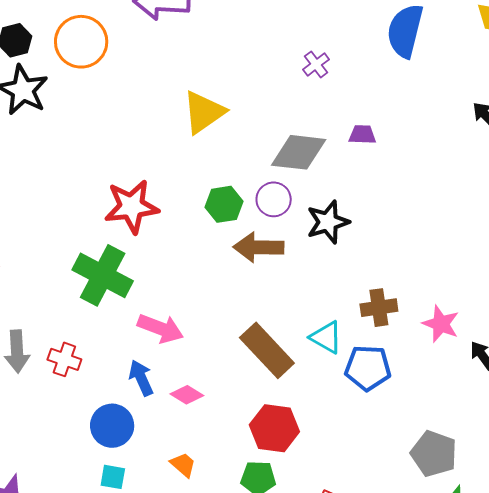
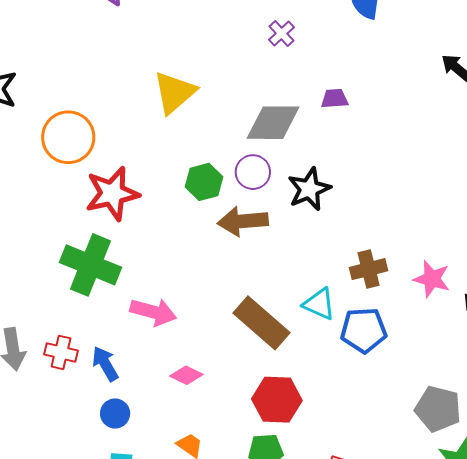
orange circle: (81, 42) -> (68, 137), moved
blue arrow: (141, 378) -> (105, 364), moved
blue circle: (112, 426) -> (115, 414), size x0.7

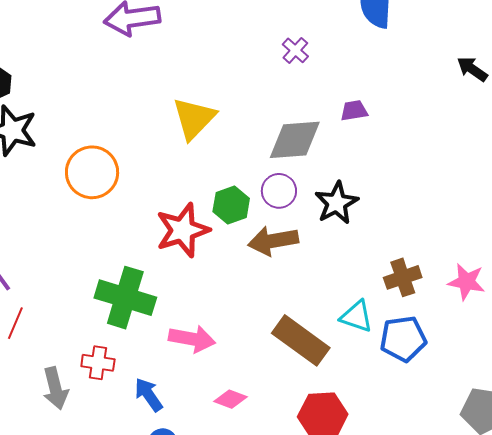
red star: (112, 194) -> (183, 230), moved
red cross: (61, 352) -> (98, 363), moved

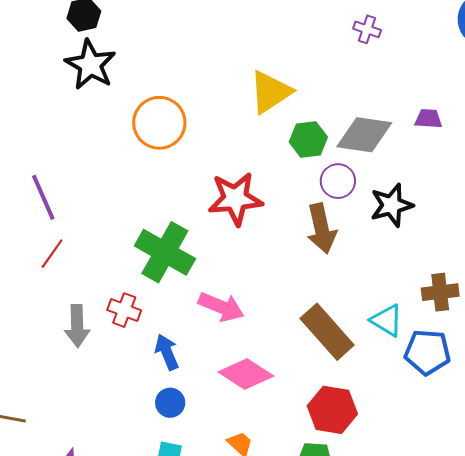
purple cross: (295, 50) -> (367, 29), moved, turned -36
green hexagon: (231, 205) -> (308, 139), moved
brown arrow: (273, 241) -> (322, 229), turned -105
pink diamond: (230, 399) -> (246, 374), size x1.6

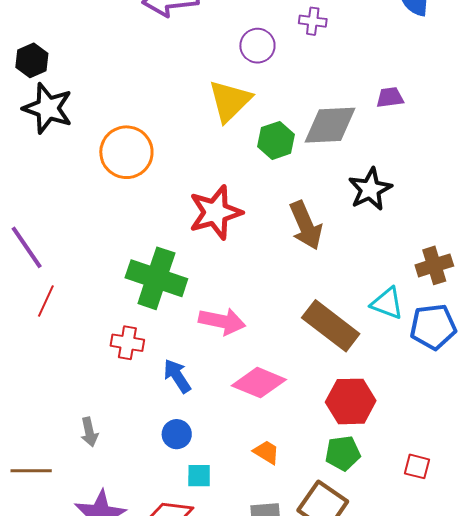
purple circle: (338, 181) -> (257, 46), moved
gray arrow: (77, 326) -> (89, 432), moved, size x0.7
blue circle: (170, 403) -> (177, 434), moved

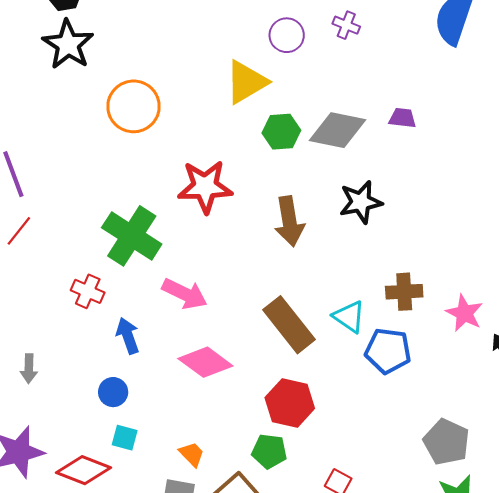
orange trapezoid: (266, 452) -> (192, 454), moved

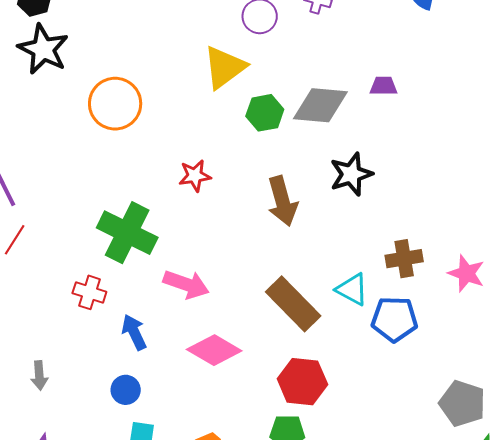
red star: (205, 187) -> (195, 176), size x0.6

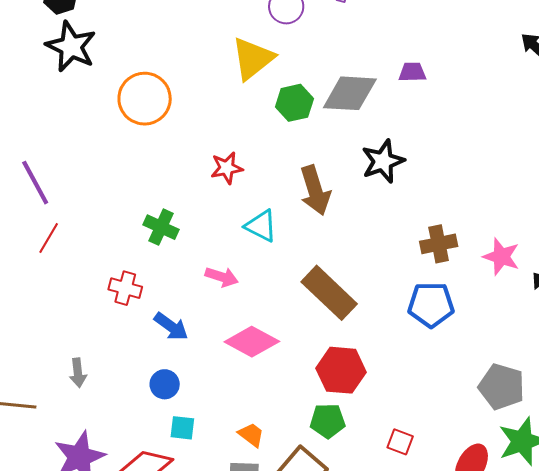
green cross: (127, 233) -> (161, 227), size x0.6
pink arrow: (186, 284) -> (222, 277), size x0.7
cyan triangle: (352, 289) -> (261, 226), moved
blue arrow: (134, 332) -> (171, 326), turned 153

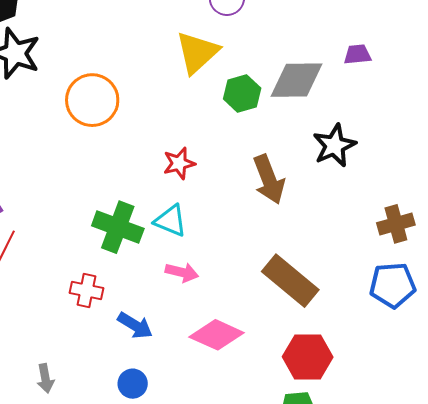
cyan triangle: (261, 226) -> (171, 221), moved
green cross: (161, 227) -> (118, 227), size x1.4

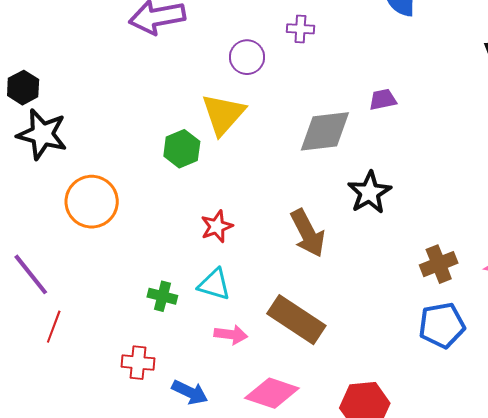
green hexagon: (242, 94) -> (182, 149), moved
orange circle: (92, 100) -> (92, 202), moved
green cross: (118, 227) -> (162, 296), size x0.6
brown rectangle: (290, 281) -> (296, 320), moved

